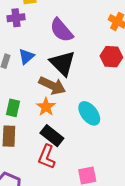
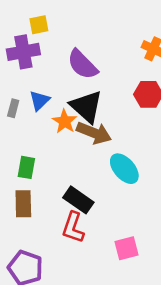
purple cross: (16, 18) -> (23, 52), size x1.4
brown arrow: (52, 86) -> (94, 133), moved
orange star: (46, 107) -> (65, 121), moved

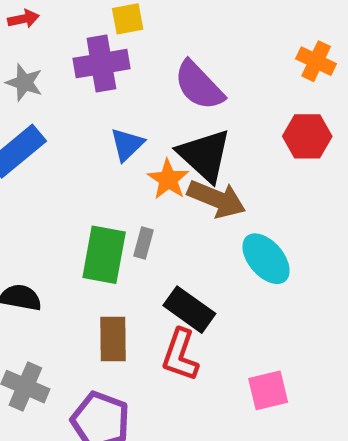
gray rectangle: (13, 108) -> (144, 243), moved
green rectangle: (26, 167) -> (104, 255), size x1.5
brown rectangle: (23, 204) -> (113, 339), moved

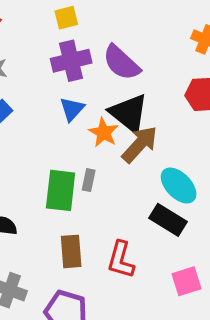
purple cross: (101, 64) -> (71, 61), moved
brown arrow: (217, 199) -> (140, 144), turned -66
black rectangle: (189, 310) -> (168, 220), moved

